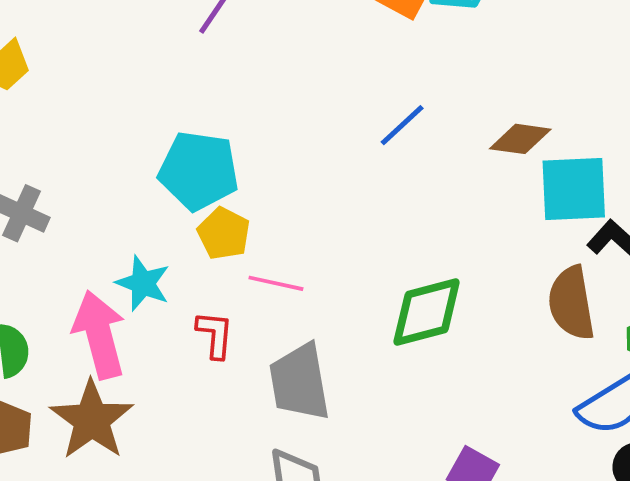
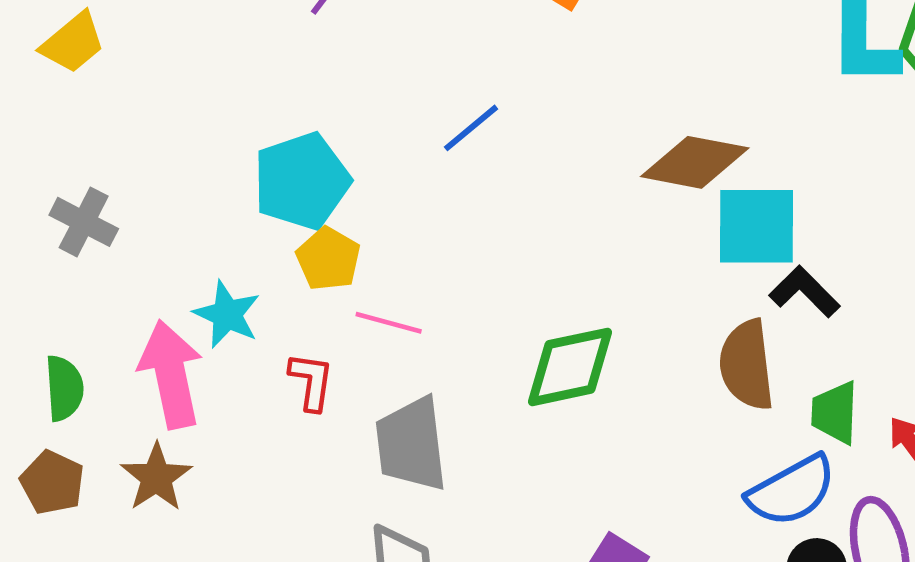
blue line: (402, 125) -> (471, 128), moved
brown diamond: (520, 139) -> (695, 162), size x1.4
cyan pentagon: (199, 171) -> (302, 181), turned -30
brown star: (92, 420) -> (156, 477), size x0.7

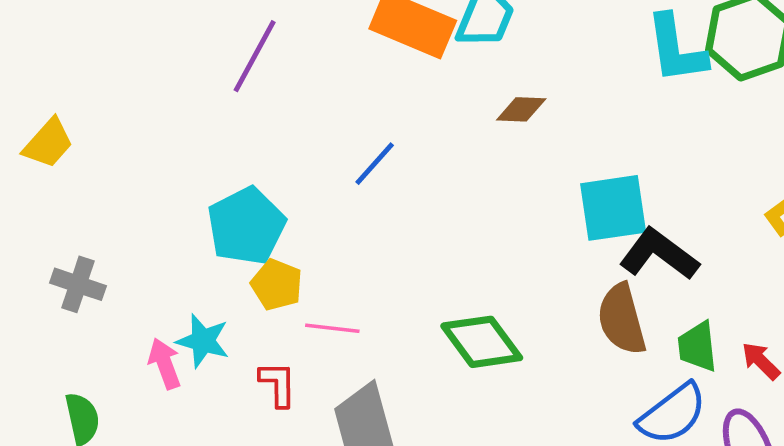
brown diamond: (695, 162) -> (521, 109), moved, size x0.6
black L-shape: (805, 292) -> (659, 254), size x1.4
green diamond: (570, 367) -> (482, 342), turned 74
pink arrow: (171, 374) -> (165, 364), moved, size x0.6

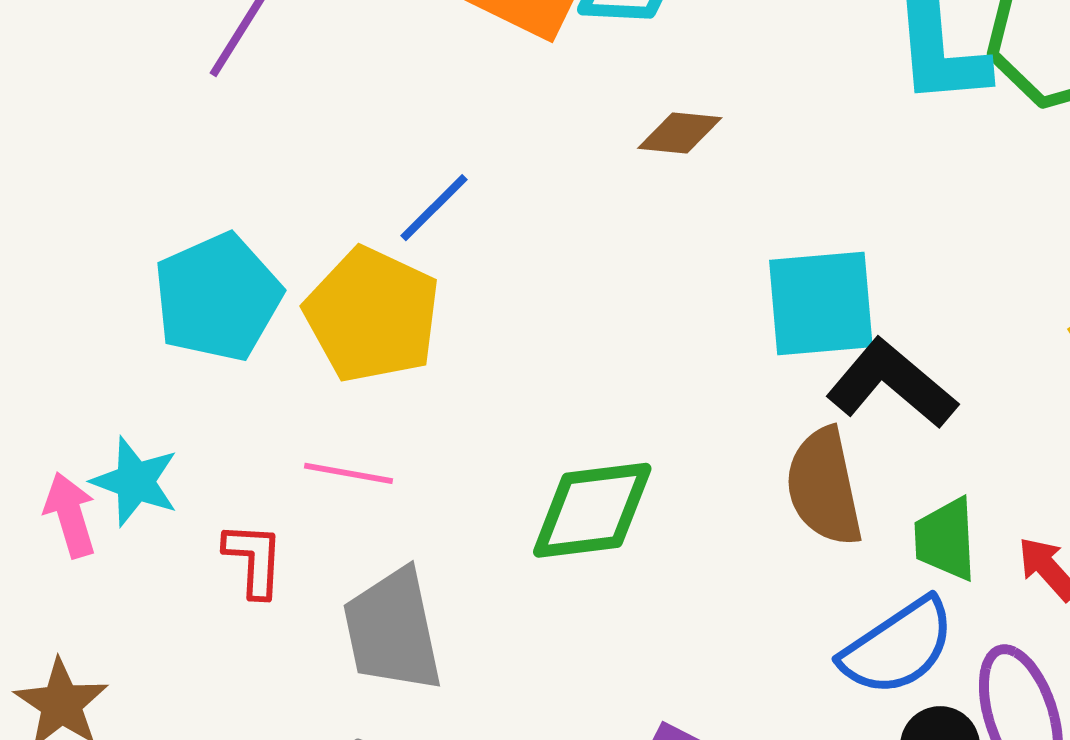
yellow pentagon: (277, 285) -> (372, 315), moved, size x1.6
green diamond: (482, 342) -> (592, 510), turned -64

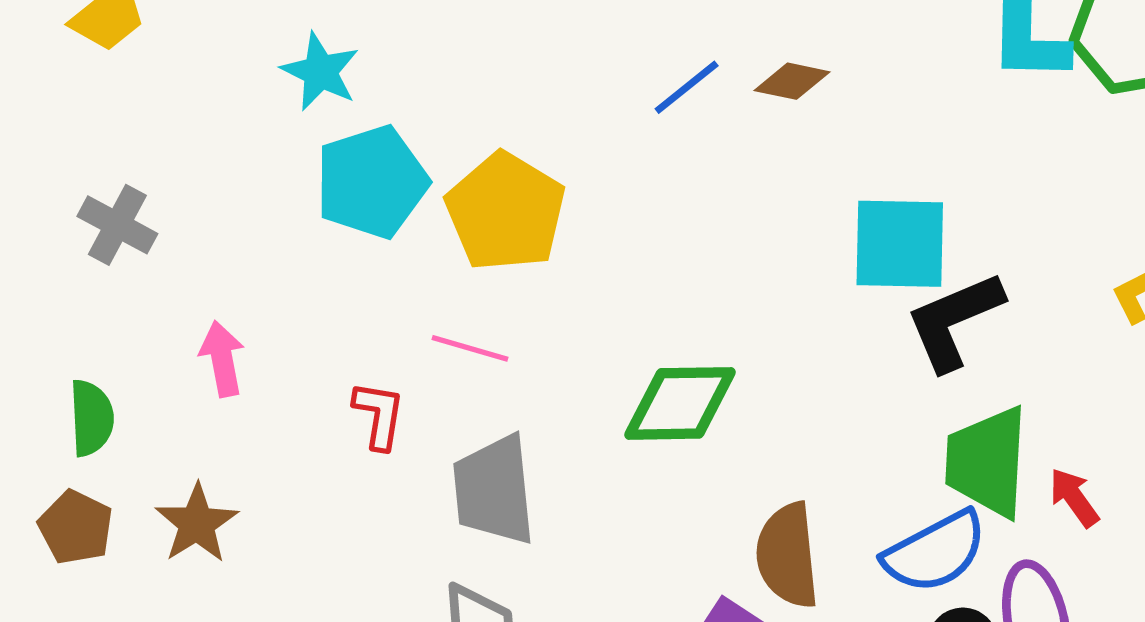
blue line: (434, 208) -> (687, 87), moved
black L-shape: (892, 384) -> (954, 321), turned -69
cyan star: (135, 482) -> (320, 72), moved
brown semicircle: (824, 487) -> (787, 555), moved
green trapezoid: (946, 539) -> (987, 462), size x1.5

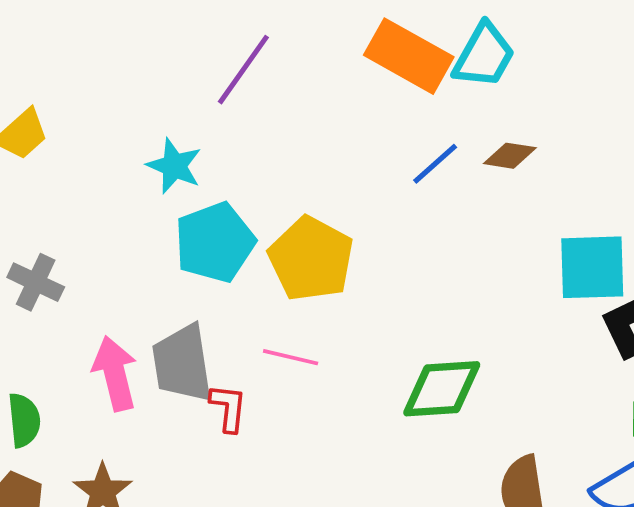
pink arrow: (222, 359) -> (115, 373), size x1.4
gray trapezoid: (494, 490) -> (182, 363), moved

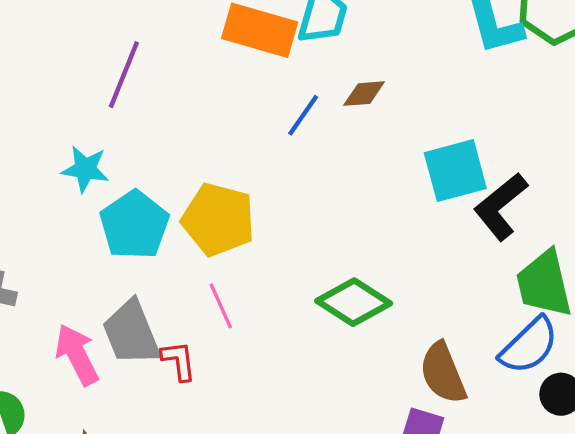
pink line: (291, 357) -> (221, 306), turned 66
green diamond: (442, 389) -> (354, 302), turned 50

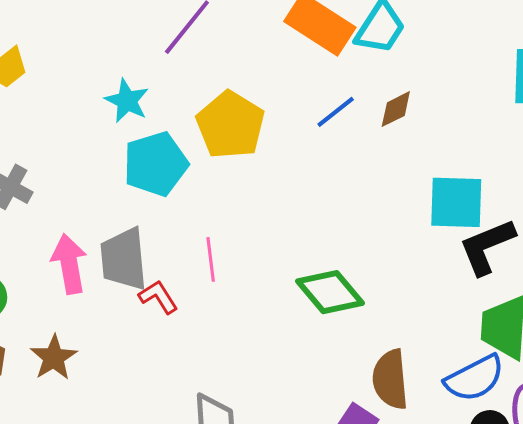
brown diamond: (364, 94) -> (396, 109), turned -39
yellow pentagon: (218, 220) -> (230, 125), moved
red L-shape: (179, 361) -> (158, 297), turned -42

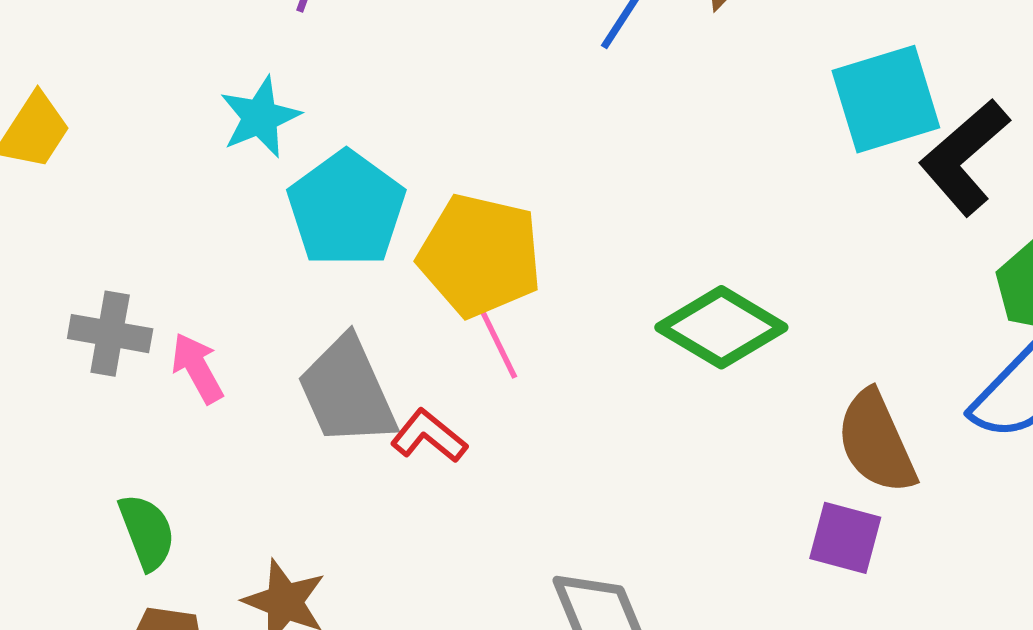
cyan star: (127, 101) -> (260, 117), turned -30
yellow pentagon: (230, 125) -> (480, 255), moved
pink arrow: (69, 264) -> (197, 368), moved, size x0.7

